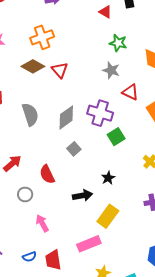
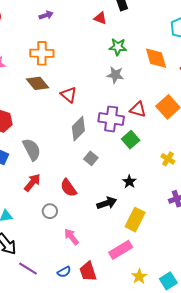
orange cross: (42, 37) -> (42, 53), turned 30
brown diamond: (33, 66) -> (37, 83), turned 30
red triangle: (60, 70) -> (69, 95), moved
red triangle: (130, 92) -> (138, 109), moved
gray semicircle: (30, 114) -> (32, 150), moved

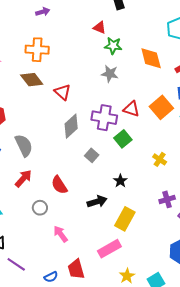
red triangle: (100, 18) -> (99, 28), moved
gray square: (91, 158) -> (92, 155), moved
blue semicircle: (64, 272) -> (51, 277), moved

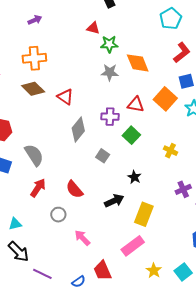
orange diamond: (151, 58) -> (138, 63), moved
purple cross: (104, 118) -> (110, 117), size x0.7

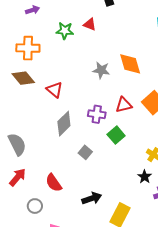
green star: (109, 44) -> (65, 31), moved
red triangle: (136, 104) -> (124, 105), turned -30
black star: (134, 177) -> (145, 177), moved

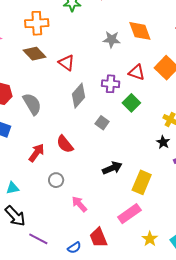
red triangle: (124, 105) -> (137, 72), turned 36
gray semicircle: (17, 144) -> (32, 104), moved
red semicircle: (54, 183) -> (65, 144), moved

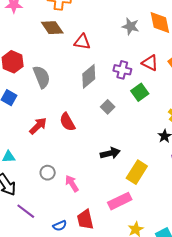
red triangle: (66, 63) -> (82, 42), turned -36
gray circle: (56, 180) -> (48, 173), moved

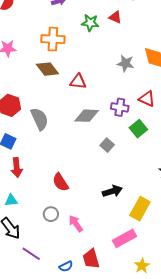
gray diamond: (89, 76) -> (87, 116), turned 45
red semicircle: (67, 122) -> (60, 182), moved
red arrow: (38, 126) -> (17, 168), moved, turned 132

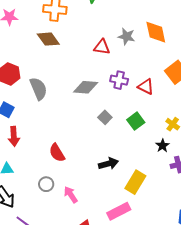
red triangle: (78, 82) -> (102, 47), moved
red triangle: (147, 99) -> (146, 87), moved
green square: (138, 129) -> (136, 121), moved

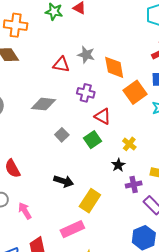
orange diamond: (156, 32) -> (114, 67), moved
purple cross: (119, 80) -> (86, 93), moved
red triangle: (146, 87) -> (103, 116), moved
black arrow: (108, 164) -> (64, 181), turned 30

